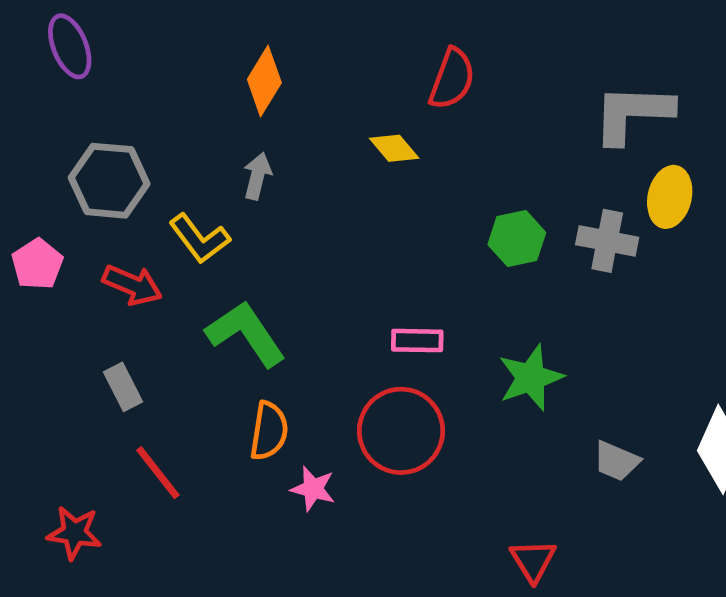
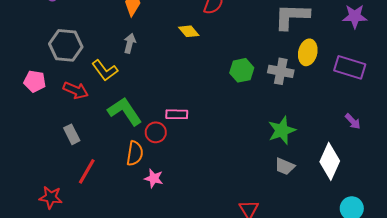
pink pentagon: (37, 264) -> (35, 81), turned -30
pink rectangle: (417, 341) -> (177, 114), moved
green star: (531, 378) -> (282, 130), moved
red circle: (401, 431) -> (156, 132), moved, size x0.6
red line: (158, 473) -> (87, 171), turned 68

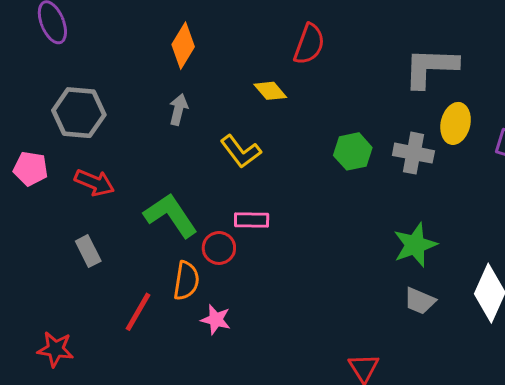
yellow L-shape: (105, 70) -> (241, 151), moved
red line: (87, 171) -> (138, 312), moved

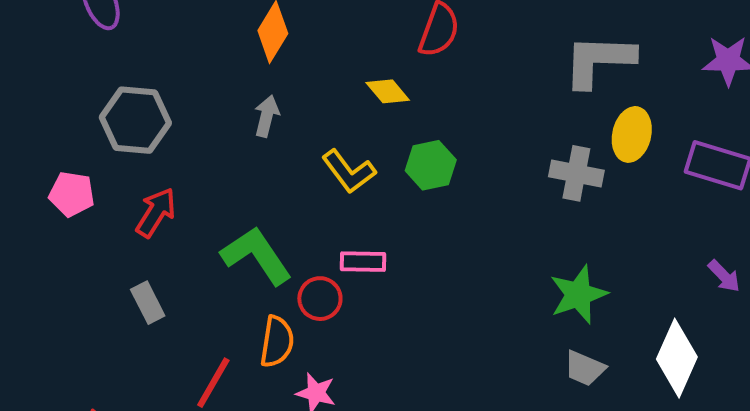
green hexagon: (353, 151) -> (431, 165), moved
red arrow: (94, 183) -> (156, 212), turned -81

